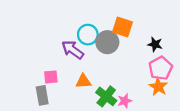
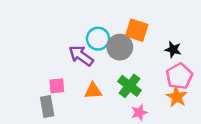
green cross: (106, 96) -> (130, 86), moved

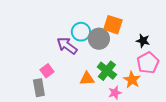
pink square: (57, 86) -> (47, 71), turned -32
orange triangle: (93, 91) -> (87, 79), moved
orange star: (177, 97) -> (132, 80), moved

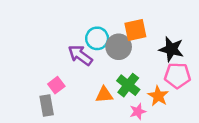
orange square: (113, 25) -> (135, 30), turned -30
black star: (143, 41) -> (171, 49), size x1.5
pink pentagon: (148, 63) -> (177, 76), turned 30

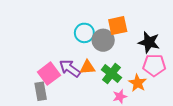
purple arrow: (80, 55) -> (70, 68), moved
pink square: (56, 85) -> (49, 74), size x1.5
orange triangle: (104, 95) -> (87, 67), moved

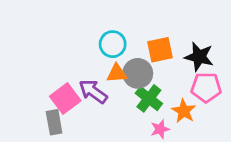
orange square: (118, 26) -> (160, 50), moved
gray circle: (103, 40) -> (138, 73), moved
orange triangle: (87, 67) -> (117, 73), moved

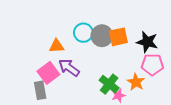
orange triangle: (117, 73) -> (57, 46), moved
gray circle: (138, 73) -> (102, 36), moved
green cross: (149, 98) -> (109, 84), moved

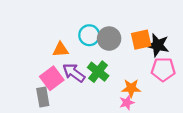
orange square: (118, 37) -> (141, 40), moved
orange star: (136, 82) -> (131, 88), moved, turned -30
green cross: (109, 84) -> (98, 72), moved

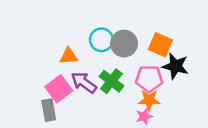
orange square: (141, 40) -> (160, 45), turned 35
black star: (158, 45) -> (176, 66), moved
pink pentagon: (163, 69) -> (149, 79), moved

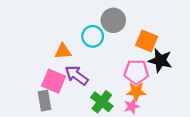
gray circle: (124, 44) -> (113, 20), moved
green cross: (111, 81) -> (102, 102), moved
pink square: (59, 89) -> (54, 81), turned -30

